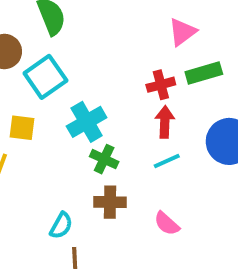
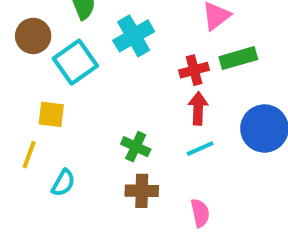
cyan cross: (87, 122) -> (134, 36), moved
pink semicircle: (167, 224) -> (200, 213), turned -144
cyan semicircle: (61, 226) -> (63, 183), moved

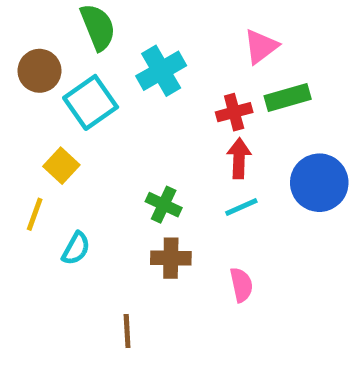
yellow square: (51, 114) -> (61, 166), turned 36

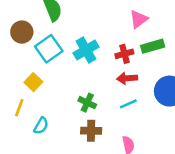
cyan cross: (161, 71) -> (86, 50), moved
red arrow: (239, 158) -> (127, 78), turned -96

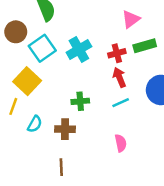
red arrow: (127, 78) -> (119, 77), turned 72
yellow square: (33, 82) -> (27, 81), size x1.5
green cross: (87, 103) -> (80, 101), turned -30
brown cross: (91, 131) -> (65, 129), moved

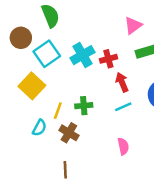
red cross: (117, 53) -> (108, 59), moved
yellow line: (13, 106) -> (58, 111), moved
brown cross: (65, 129) -> (69, 133), turned 30

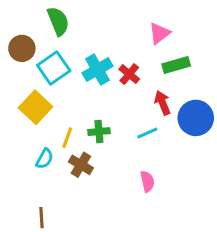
red cross: (108, 59) -> (129, 74), turned -35
red arrow: (122, 82) -> (162, 103), moved
brown line: (65, 170) -> (42, 218), moved

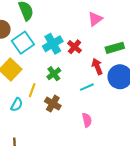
green rectangle: (176, 65) -> (115, 48), moved
green cross: (99, 132) -> (54, 74), moved, turned -32
brown cross: (81, 165) -> (53, 104), moved

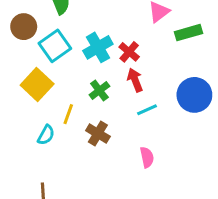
green rectangle: (115, 48) -> (188, 33), moved
red arrow: (97, 66) -> (135, 80), moved

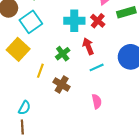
cyan cross: (98, 47) -> (74, 21), moved, turned 30
red cross: (129, 52) -> (98, 21), moved
cyan semicircle: (46, 135) -> (24, 108), moved

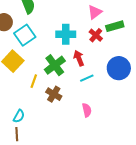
red cross: (98, 21) -> (96, 35), moved
green cross: (63, 54) -> (55, 65), size x1.5

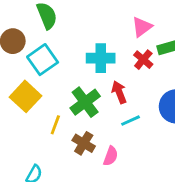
pink semicircle: (87, 110) -> (111, 156), moved, turned 32

